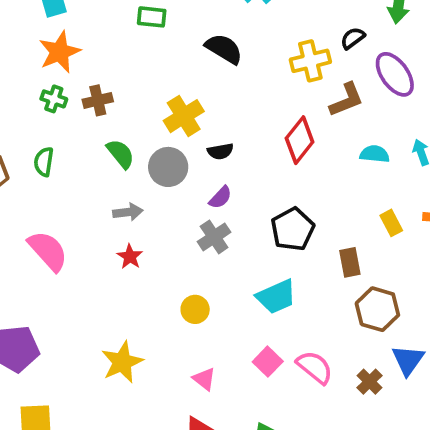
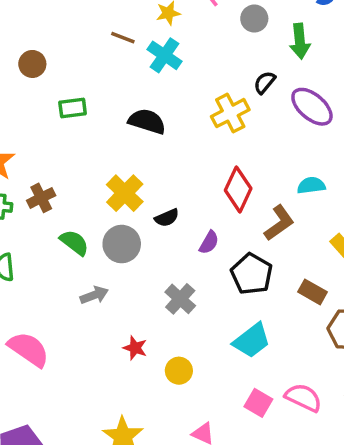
brown L-shape: (346, 100) -> (279, 223), moved
purple semicircle: (220, 197) -> (209, 242), moved
red star: (130, 257) -> (135, 348), moved
brown rectangle: (350, 262) -> (313, 292), turned -36

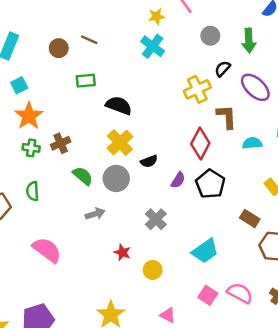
gray circle: (254, 19) -> (210, 36), moved
brown line: (123, 38) -> (89, 40), moved
black semicircle: (147, 121) -> (119, 105), moved
brown L-shape: (279, 223) -> (227, 117), moved, turned -60
black pentagon: (252, 274) -> (210, 184), moved

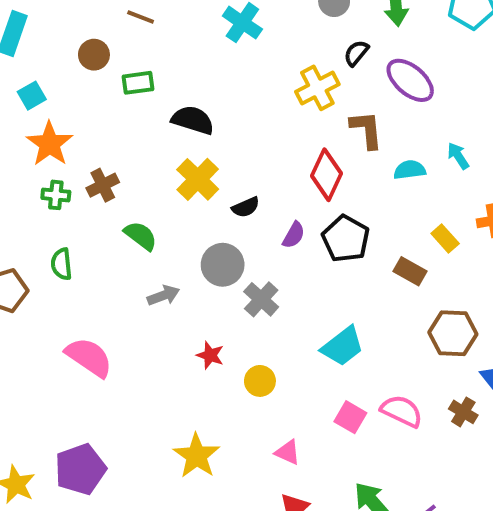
brown circle: (59, 48) -> (94, 55), moved
gray circle: (116, 178) -> (223, 265), moved
brown rectangle: (250, 219) -> (410, 271), moved

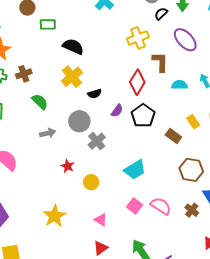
black semicircle: (356, 53) -> (161, 14), moved

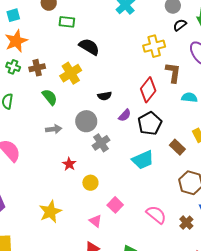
yellow cross: (72, 77) -> (71, 73), moved
cyan trapezoid: (135, 170) -> (143, 160), moved
pink square: (135, 206) -> (115, 205), moved

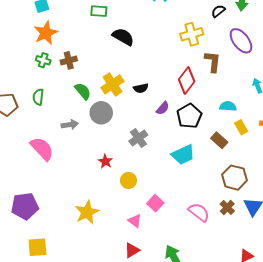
yellow cross: (71, 73) -> (112, 84), moved
cyan semicircle: (189, 97) -> (228, 106), moved
gray circle: (86, 121) -> (101, 113), moved
gray arrow: (54, 129) -> (70, 125), moved
brown cross: (186, 223) -> (227, 208), moved

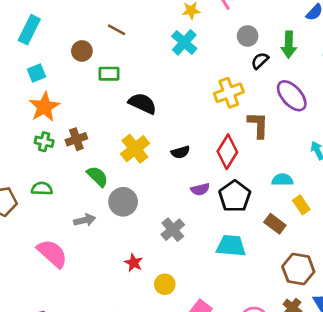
yellow cross: (112, 84) -> (135, 149), moved
black semicircle: (141, 88) -> (180, 152), moved
green semicircle: (38, 97) -> (42, 189), turned 91
purple semicircle: (163, 108) -> (200, 189), turned 40
cyan trapezoid: (183, 155) -> (231, 246), turned -145

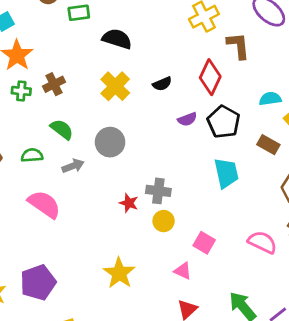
green semicircle: (97, 176) -> (62, 129), moved
green semicircle: (42, 189) -> (32, 155), moved
gray cross: (173, 230) -> (158, 191), moved, turned -35
cyan trapezoid: (231, 246) -> (226, 173), turned 80

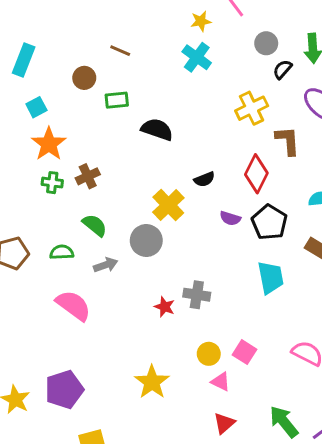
yellow cross: (115, 86) -> (168, 205), moved
purple semicircle: (187, 119) -> (230, 218), turned 36
yellow circle: (164, 221) -> (209, 354), moved

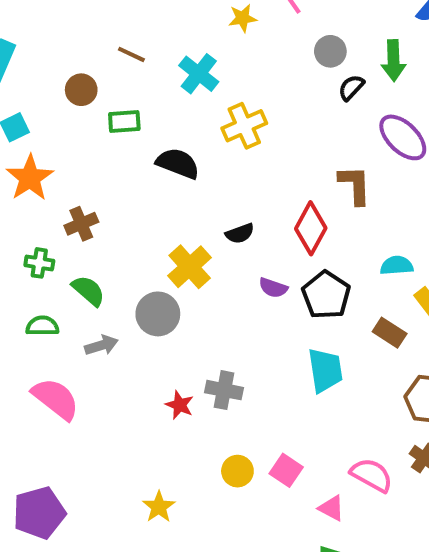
cyan cross: (197, 57) -> (199, 74), moved
yellow cross: (252, 108) -> (244, 126), moved
green cross: (52, 183) -> (39, 263), moved
yellow star: (152, 382) -> (159, 507), size x0.7
pink triangle: (221, 382) -> (331, 508), moved

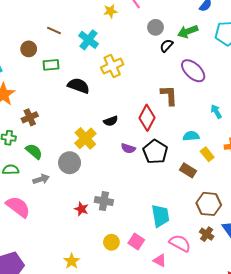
green arrow: (393, 60) -> (188, 31), turned 72
cyan trapezoid: (325, 370) -> (160, 216), moved

